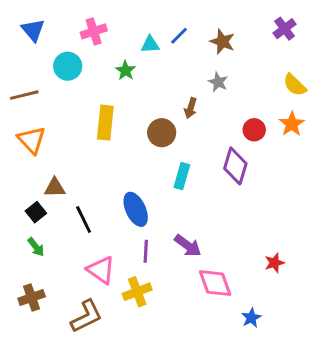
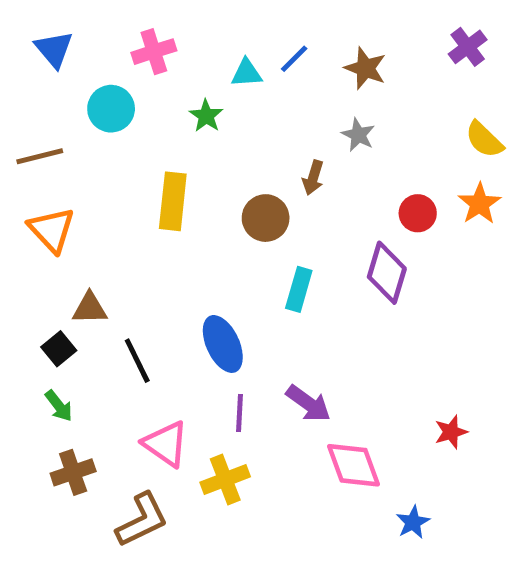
brown cross: (32, 298) -> (73, 472), moved

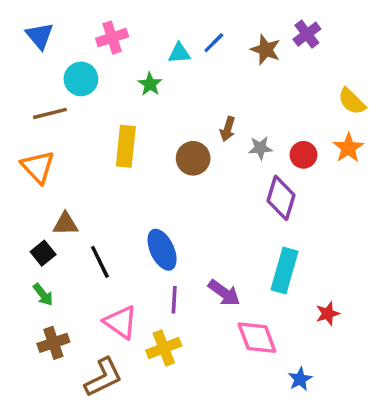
purple cross: (468, 47) -> (307, 34), moved
gray star: (358, 135) -> (260, 148), moved, turned -30
brown line: (40, 156) -> (50, 113), moved
cyan rectangle: (299, 289) -> (285, 270), moved, size x1.4

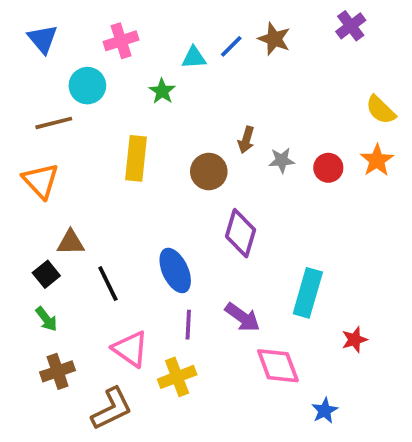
purple cross: (307, 34) -> (351, 26), moved
brown star: (266, 50) -> (274, 39), moved
purple diamond: (281, 198) -> (241, 233), moved

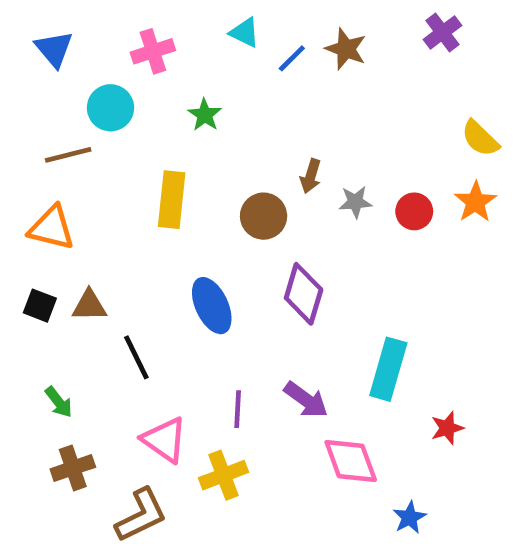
cyan triangle: (194, 58) -> (245, 32), moved, turned 30
orange triangle: (41, 181) -> (52, 228), turned -33
blue ellipse: (175, 270) -> (212, 306), moved
black square: (46, 274) -> (40, 306), moved, turned -30

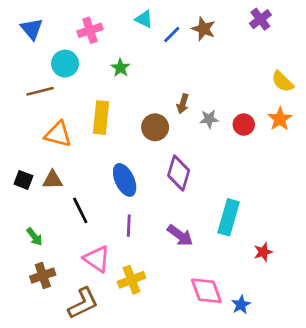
orange triangle: (52, 228) -> (58, 134), moved
purple line: (238, 409) -> (129, 226), moved
pink diamond: (351, 461) -> (206, 291), moved

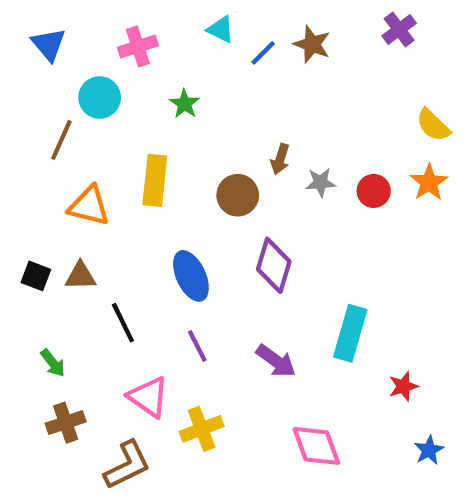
brown line: (40, 91) -> (61, 140), turned -52
purple line: (129, 226) -> (197, 346), turned -30
blue star: (241, 305) -> (429, 450), moved

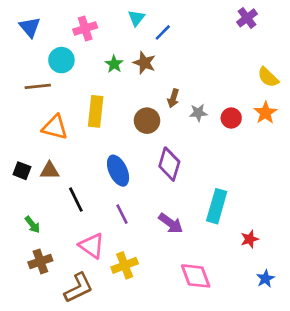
cyan triangle: (221, 29) -> (136, 18), turned 42
brown star: (312, 44) -> (144, 63), moved
brown line: (61, 140) -> (38, 86), turned 60

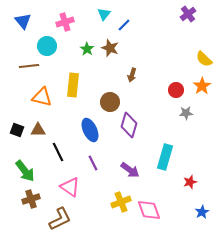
gray star: (198, 113) -> (186, 113), moved
brown circle: (147, 121) -> (110, 102), moved
green arrow: (32, 225) -> (25, 171), size x1.6
yellow cross: (125, 265) -> (121, 202), moved

